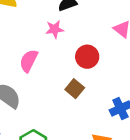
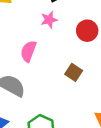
red circle: (87, 57) -> (87, 31), moved

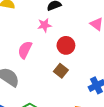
red circle: (87, 31) -> (66, 45), moved

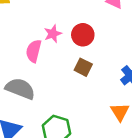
pink star: (44, 25) -> (53, 34), moved

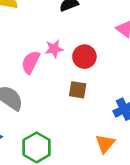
brown square: (83, 67) -> (78, 90), turned -30

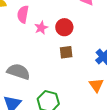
pink semicircle: (31, 62) -> (23, 14), moved

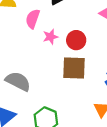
brown square: (66, 52) -> (74, 68), size x1.6

